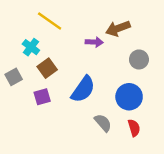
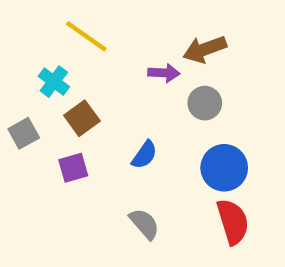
gray circle: (139, 59) -> (205, 103), moved
blue semicircle: (83, 89) -> (144, 155), size x0.6
gray semicircle: (103, 123) -> (144, 224), moved
red semicircle: (134, 128) -> (233, 222), size x1.5

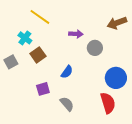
brown arrow: (205, 49) -> (117, 23), moved
purple square: (73, 168) -> (43, 89), moved
blue circle: (224, 168) -> (116, 78), moved

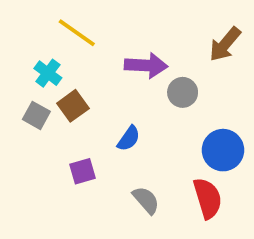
brown arrow: (117, 23) -> (225, 44), turned -30
purple arrow: (76, 34) -> (146, 65), size x1.5
gray square: (11, 62) -> (36, 115), moved, turned -32
gray semicircle: (67, 104) -> (146, 200), moved

